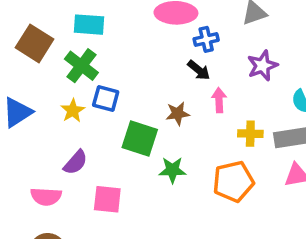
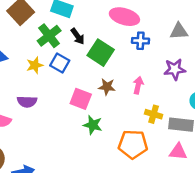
black arrow: (199, 70) -> (78, 36), moved
green square: (140, 139) -> (101, 53), moved
purple semicircle: (76, 162) -> (27, 102), turned 36
pink square: (107, 199) -> (81, 99), moved

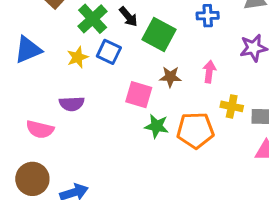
orange pentagon: (133, 144) -> (195, 130), moved

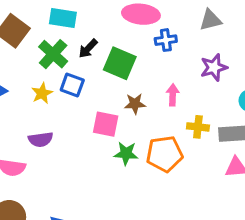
black arrow: (128, 17) -> (88, 49), turned 90

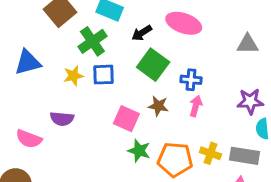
blue cross: (166, 40) -> (191, 80), moved
black arrow: (88, 49) -> (142, 33), moved
purple star: (214, 67) -> (250, 101), moved
blue square: (72, 85) -> (104, 75), turned -35
yellow cross: (198, 127) -> (210, 153), moved

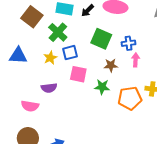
black arrow: (142, 33) -> (88, 11), moved
blue triangle: (28, 62) -> (18, 56), turned 30
pink square: (126, 119) -> (78, 74), moved
green star: (139, 151) -> (102, 87), moved

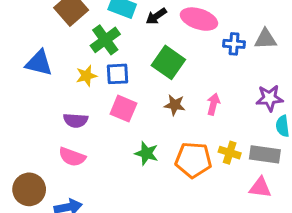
blue cross: (129, 43) -> (234, 44), moved
green star: (102, 87) -> (146, 153), moved
pink semicircle: (30, 106) -> (72, 157), moved

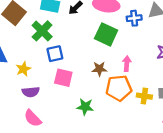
green square: (168, 62) -> (106, 34), moved
yellow star: (86, 76) -> (23, 69), moved
pink semicircle: (72, 157) -> (33, 118), turned 36
orange pentagon: (193, 160) -> (119, 88), moved

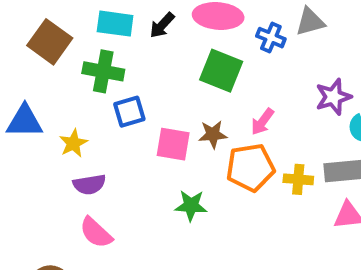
blue cross: (134, 18) -> (271, 38), turned 32
green cross: (42, 31) -> (103, 71), turned -30
pink arrow: (127, 64) -> (262, 122), turned -144
pink square: (63, 78) -> (173, 144), moved

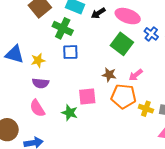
blue triangle: (25, 121) -> (15, 54), moved
pink square: (173, 144) -> (87, 97), moved, turned -30
green star: (191, 206) -> (70, 113), moved

